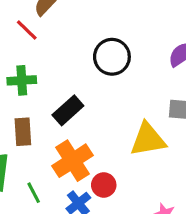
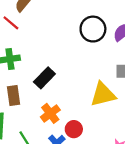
black circle: (112, 57) -> (93, 29), moved
orange cross: (73, 161) -> (50, 113), size x0.7

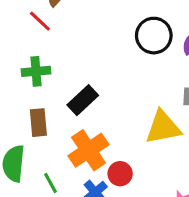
orange cross: (50, 113) -> (88, 150), size x1.4

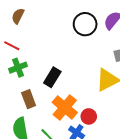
red line: (40, 21) -> (12, 46), moved

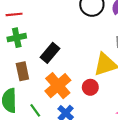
red line: (12, 46) -> (14, 14), turned -42
red circle: (89, 116) -> (90, 87), moved

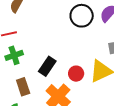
red circle: (90, 87) -> (76, 74), moved

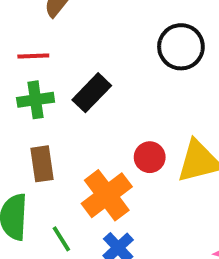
black rectangle: (47, 66) -> (92, 93), moved

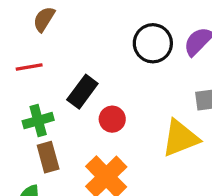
green cross: (36, 100) -> (38, 121), moved
red circle: (150, 157) -> (112, 119), moved

